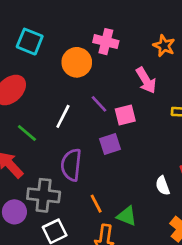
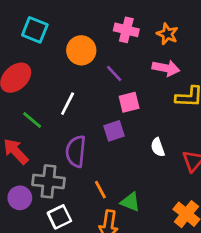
pink cross: (106, 42) -> (126, 30), moved
pink arrow: (146, 80) -> (166, 68), moved, turned -48
purple line: (99, 104) -> (114, 74), moved
white semicircle: (163, 186) -> (158, 147), moved

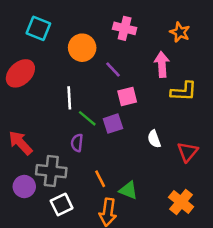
orange star: (167, 34) -> (180, 32), moved
pink arrow: (166, 68) -> (162, 64), turned -105
white line: (68, 104) -> (69, 98), turned -30
green line: (32, 120) -> (87, 118), moved
purple semicircle: (76, 151) -> (77, 143), size x0.6

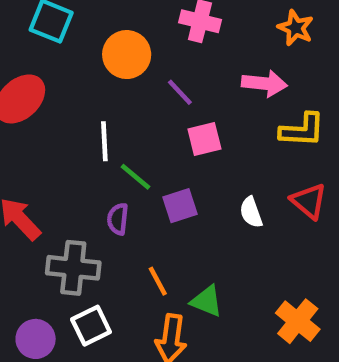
pink arrow: (162, 64) -> (264, 83), turned 100
purple square: (113, 124) -> (180, 206), moved
red triangle: (188, 152) -> (309, 201), moved, turned -30
purple circle: (24, 187) -> (36, 339), moved

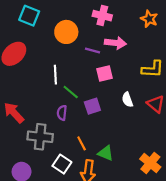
pink arrow: (264, 83) -> (115, 43), moved
purple line: (180, 92) -> (92, 51), turned -32
white semicircle: (251, 212) -> (127, 100), moved
white square: (91, 326) -> (62, 164), moved, turned -30

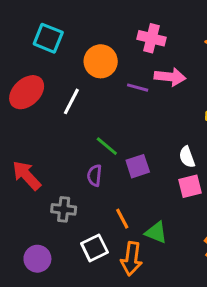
pink square: (104, 73) -> (190, 186), moved
white line: (55, 75) -> (71, 101), moved, turned 30
gray cross: (40, 137) -> (64, 209), size x0.7
white square: (62, 164) -> (94, 248), turned 30

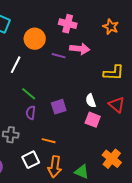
green line: (107, 146) -> (29, 94), moved
pink square: (190, 186) -> (93, 120), turned 35
orange line: (122, 219) -> (49, 141), turned -48
green triangle: (156, 232) -> (82, 172), moved

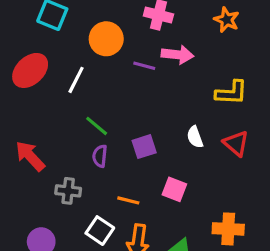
pink square: (93, 120) -> (174, 189), moved
orange cross: (112, 159) -> (228, 229), turned -36
white square: (31, 160) -> (100, 231), turned -30

